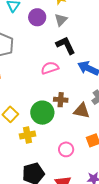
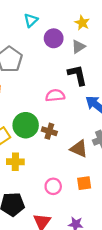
brown cross: (61, 100) -> (49, 131), moved
green circle: (42, 113) -> (26, 125), moved

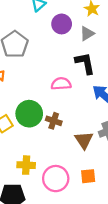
brown triangle: (79, 149) -> (84, 140), turned 30
yellow cross: (15, 162) -> (26, 165), moved
pink circle: (53, 186) -> (56, 179), size x1.5

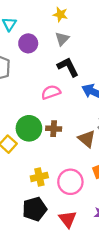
purple circle: (62, 24) -> (28, 43), moved

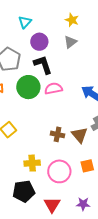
black L-shape: (68, 67) -> (43, 65), moved
green circle: (29, 128) -> (28, 87), moved
brown cross: (54, 129) -> (57, 134), moved

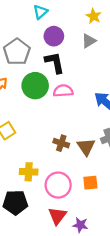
red triangle: (52, 205) -> (57, 216), moved

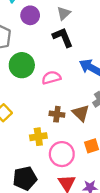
black L-shape: (55, 62) -> (63, 37), moved
pink semicircle: (63, 91) -> (51, 78), moved
yellow cross: (29, 172) -> (38, 137), moved

